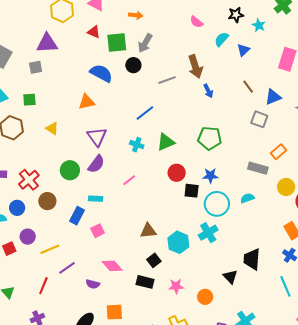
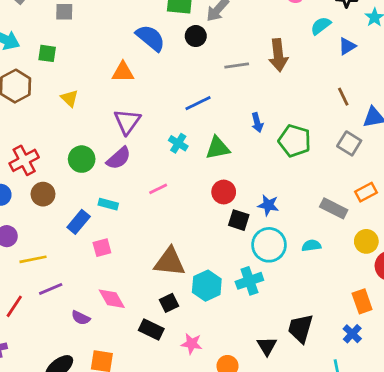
blue arrow: (208, 91) -> (257, 123), moved
green pentagon: (210, 138) -> (295, 141), moved
brown triangle: (148, 231) -> (170, 262), size x1.4

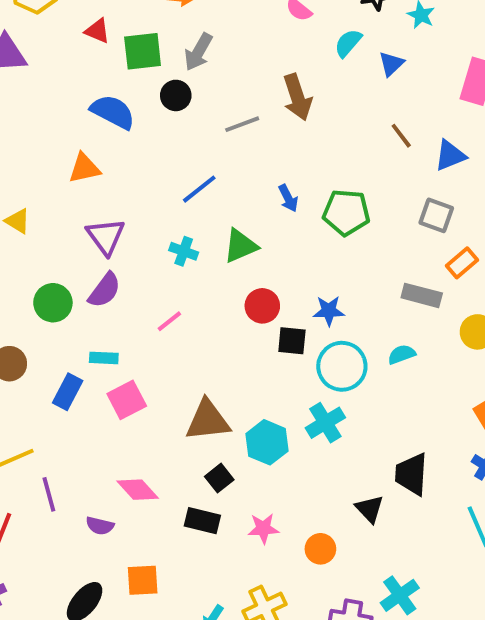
gray square: (349, 143) -> (436, 215), moved
pink square: (102, 248) -> (127, 400), moved, size x1.4
purple line: (51, 289) -> (49, 494), turned -70

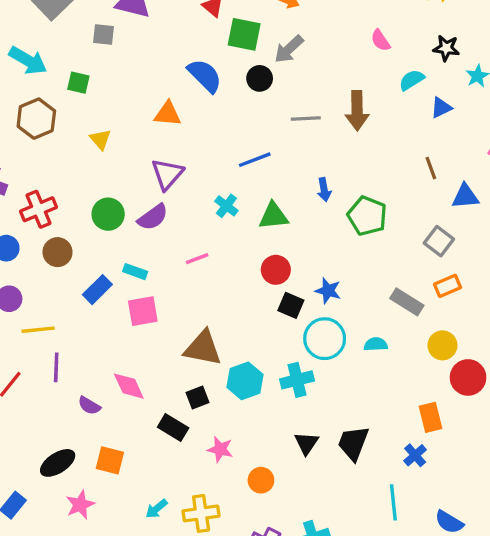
black triangle: (369, 509) -> (306, 443), moved

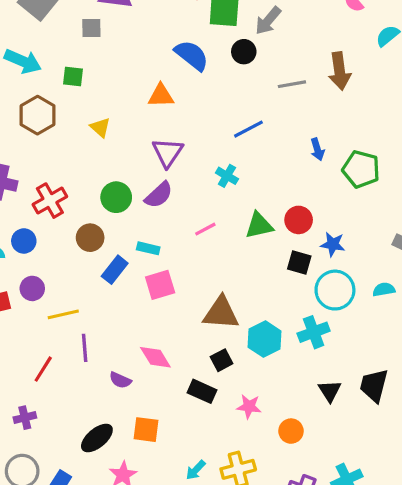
green triangle: (273, 216) -> (259, 225), moved
brown circle: (58, 252) -> (90, 238), moved
red circle: (276, 270) -> (299, 220), moved

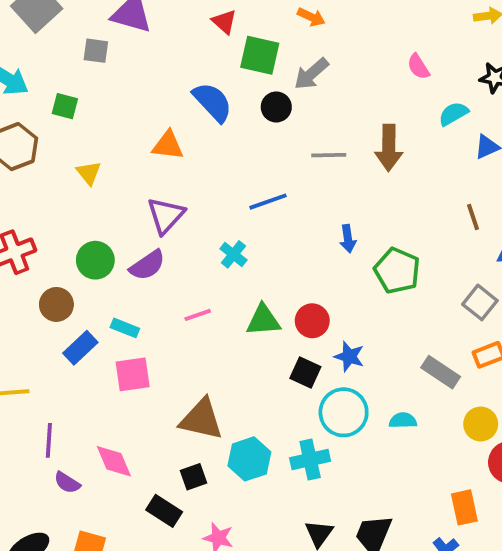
purple line: (85, 348) -> (49, 440), moved

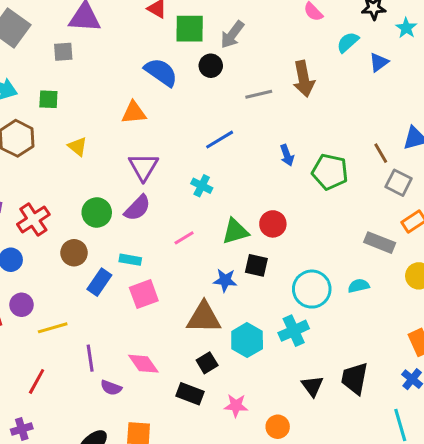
brown line: (473, 217) -> (381, 153), moved
blue star: (349, 356) -> (225, 280), moved
black square: (305, 372) -> (256, 265), moved

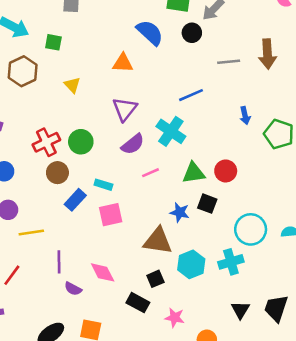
cyan cross: (202, 186) -> (171, 131), size x1.6
purple semicircle: (137, 208) -> (133, 144), moved
red cross: (33, 219) -> (46, 142), moved

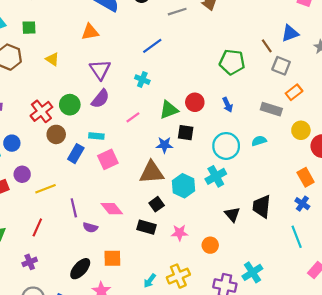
blue arrow: (245, 116) -> (228, 105), moved
cyan cross: (171, 131) -> (142, 80), size x0.6
purple semicircle: (133, 144) -> (100, 99), moved

